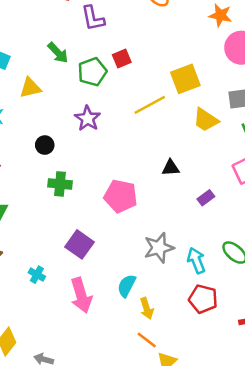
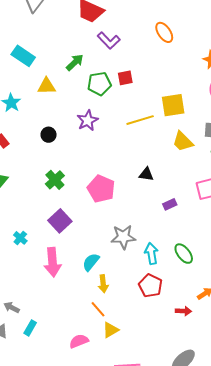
purple L-shape: (93, 18) -> (109, 41), turned -45
green arrow: (58, 53) -> (75, 62), turned -102
green cross: (60, 184) -> (55, 180), moved, turned 30

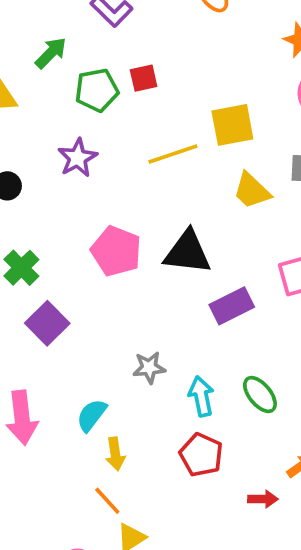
black triangle: (146, 174) -> (187, 252), size x1.8
pink pentagon: (101, 189) -> (116, 251), moved
purple rectangle: (170, 204) -> (232, 306), size x1.6
purple square: (60, 221) -> (47, 323), moved
gray star: (123, 237) -> (149, 368), size x0.7

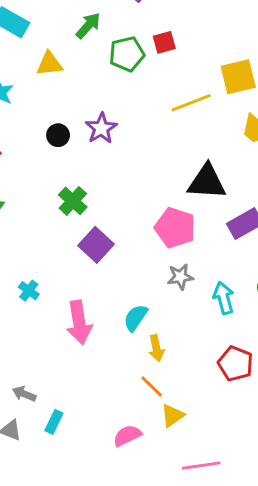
purple star: (78, 158) -> (101, 128), moved
pink pentagon: (116, 251) -> (175, 228), moved
red pentagon: (201, 455) -> (235, 364), moved

